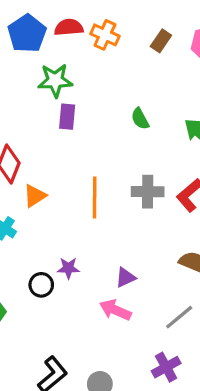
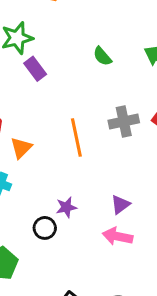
purple rectangle: (67, 117) -> (35, 69), turned -30

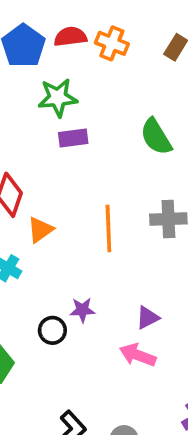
green semicircle: (102, 56) -> (156, 137), size x1.5
purple rectangle: (35, 69) -> (73, 138), turned -70

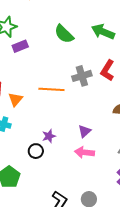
orange line: (108, 229) -> (51, 89), turned -70

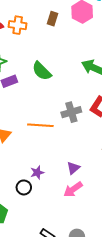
green semicircle: (64, 34) -> (42, 71), moved
pink arrow: (84, 152) -> (73, 189), turned -42

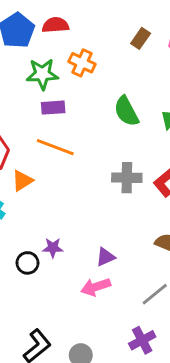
orange cross: (18, 25) -> (82, 63), moved
green semicircle: (42, 71) -> (126, 111), moved
orange line: (40, 125) -> (55, 147), moved

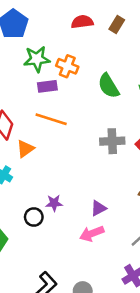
red semicircle: (55, 25) -> (82, 22), moved
orange cross: (82, 63) -> (67, 66), moved

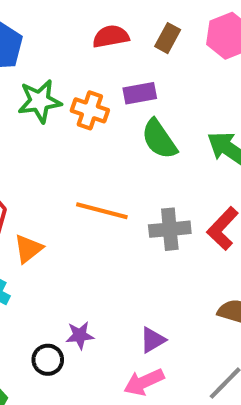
purple rectangle: (47, 86) -> (140, 93), moved
orange line: (51, 119) -> (102, 211), moved

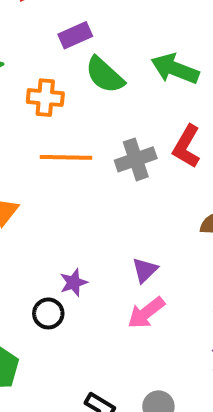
orange cross: (90, 110) -> (45, 98), moved

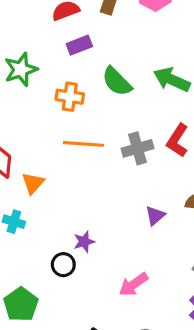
purple rectangle: (75, 35) -> (79, 45), moved
purple triangle: (145, 270) -> (155, 216), moved
pink arrow: (146, 313) -> (133, 284), moved

